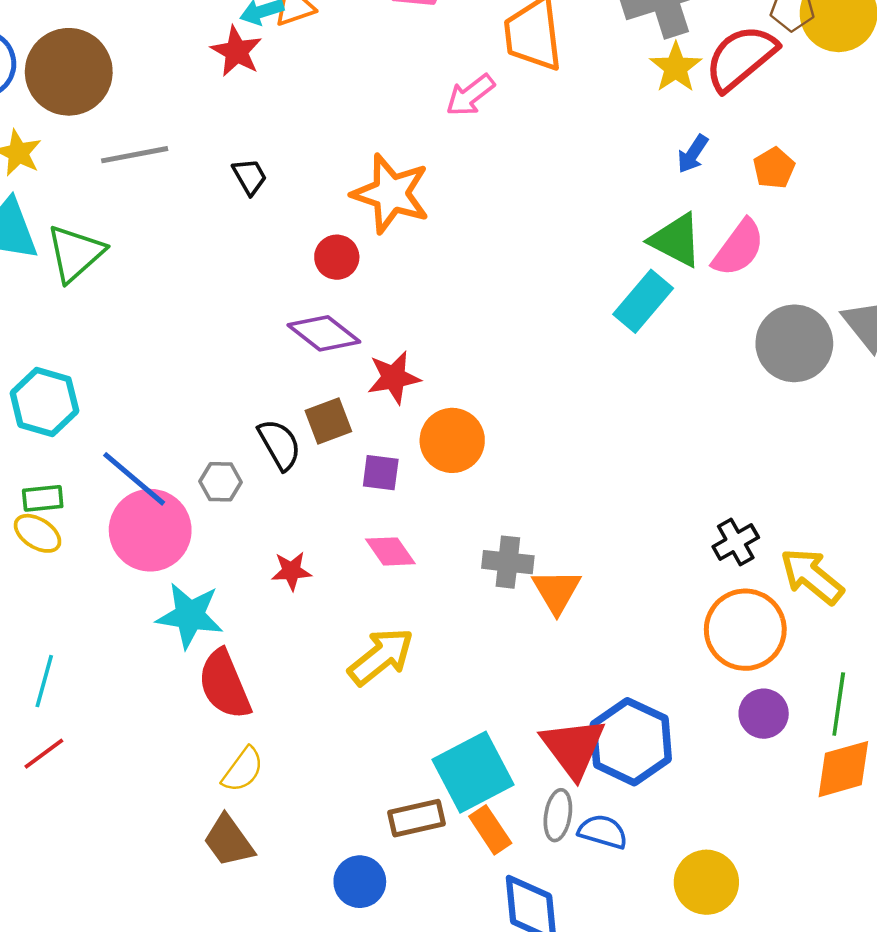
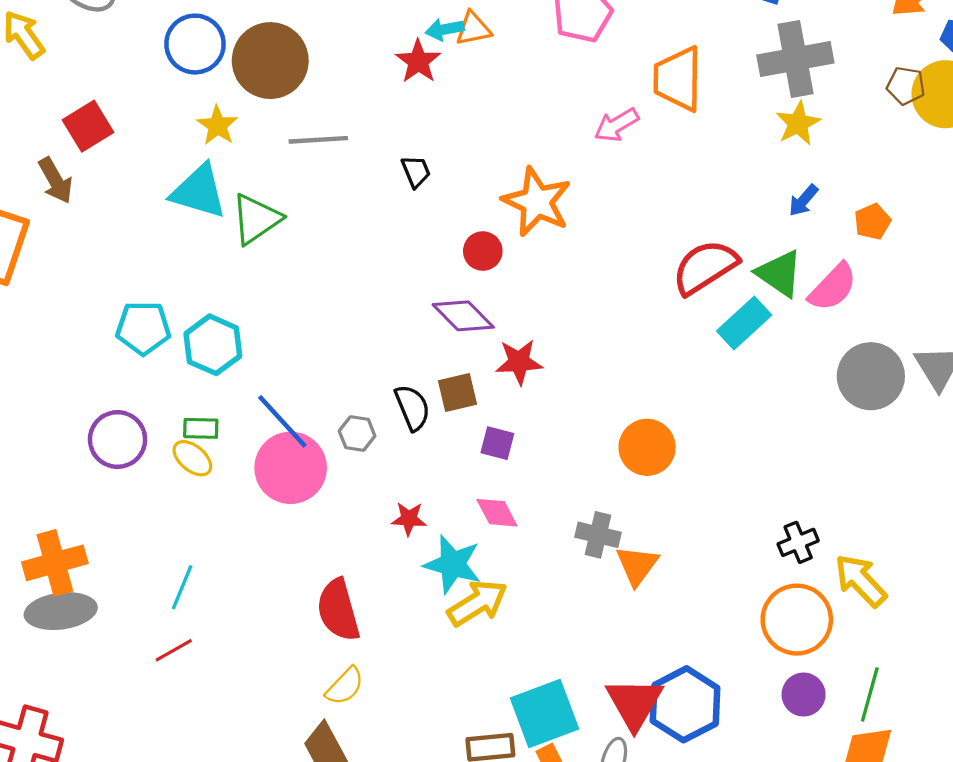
red semicircle: (741, 58) -> (705, 267), moved
orange circle: (452, 440) -> (647, 447), moved
cyan star: (190, 615) -> (453, 564), moved

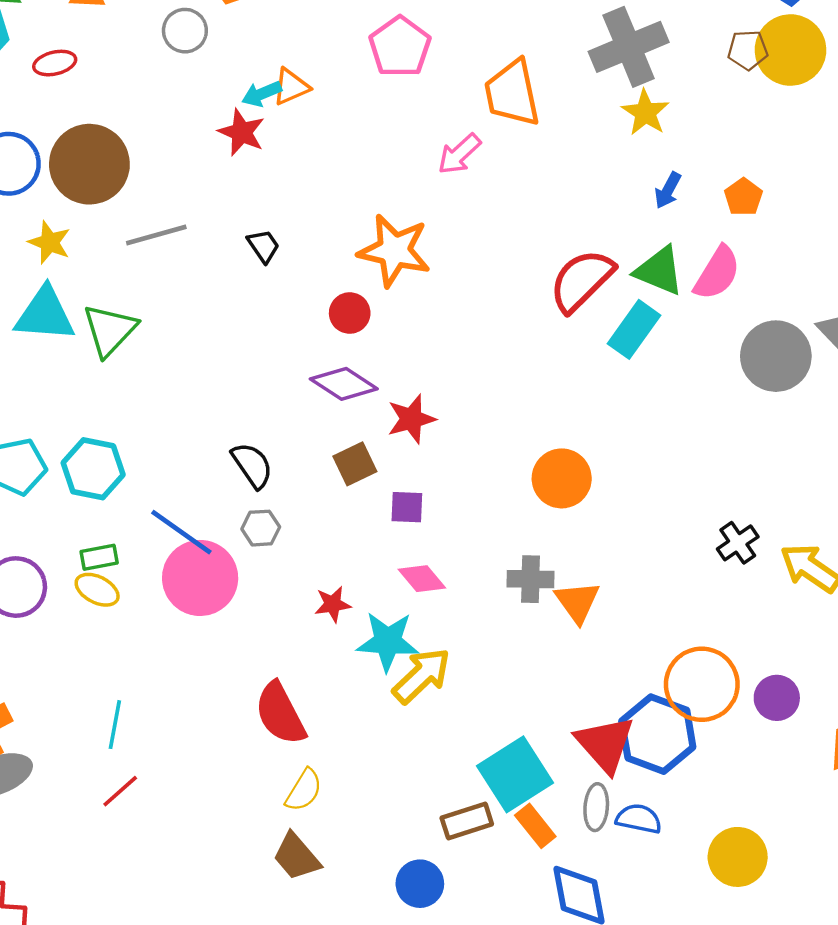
black semicircle: (412, 408) -> (252, 465), moved
orange circle: (797, 620) -> (702, 684), moved

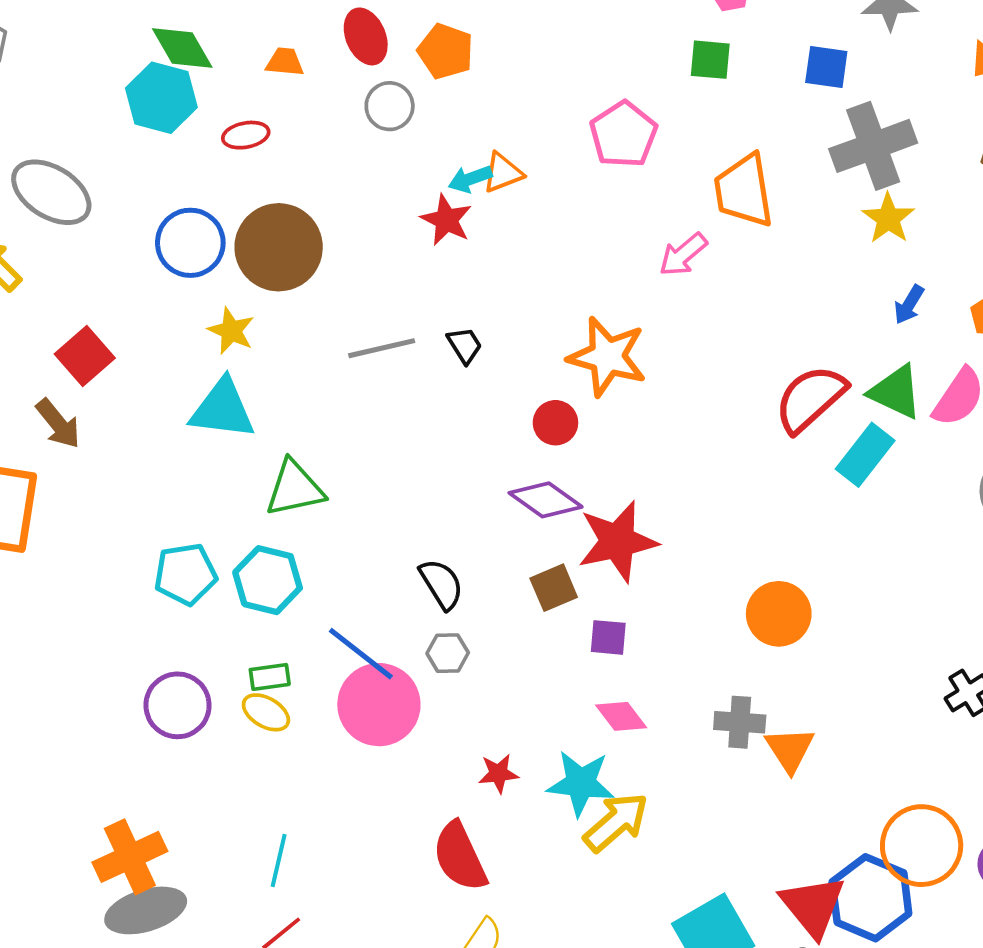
gray line: (156, 235) -> (382, 348), moved
green triangle: (110, 330) -> (295, 488), moved, turned 32
red star: (411, 419) -> (618, 541), size x1.5
red star: (333, 604) -> (498, 773), moved

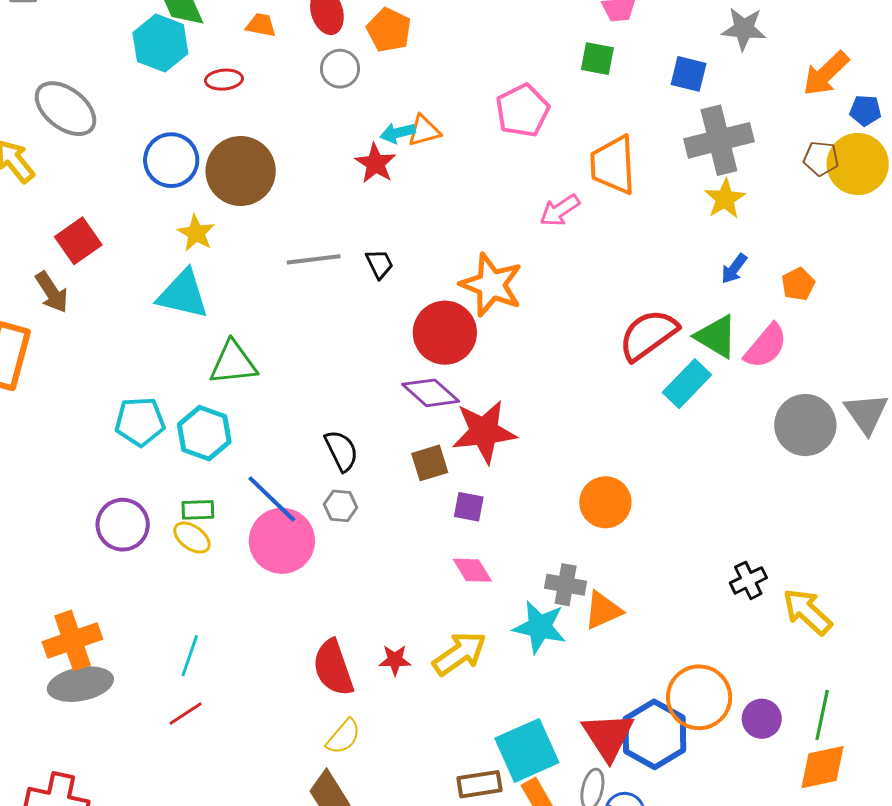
red circle: (555, 423) -> (445, 333), size x1.8
orange triangle: (790, 749) -> (603, 610), turned 33
red star: (498, 773) -> (395, 660), moved
cyan star: (581, 783) -> (540, 627), moved

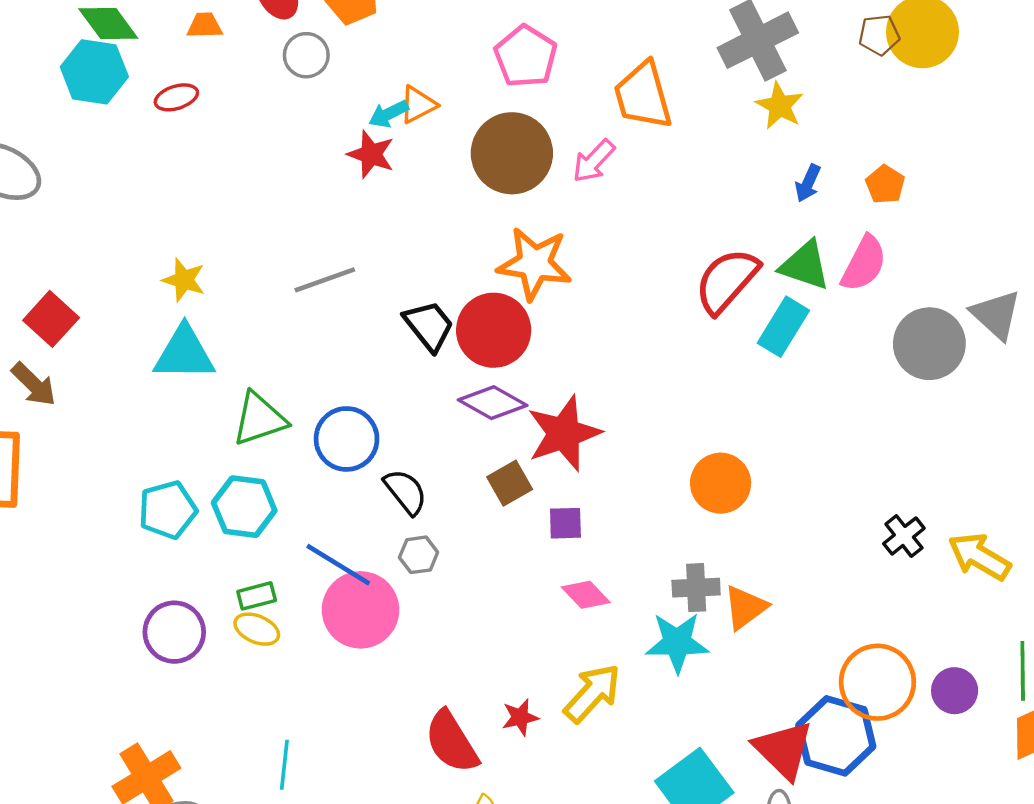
blue circle: (171, 160) -> (347, 439), moved
brown circle: (241, 171) -> (512, 153), moved
black trapezoid: (379, 264) -> (429, 326), moved, size x1.5

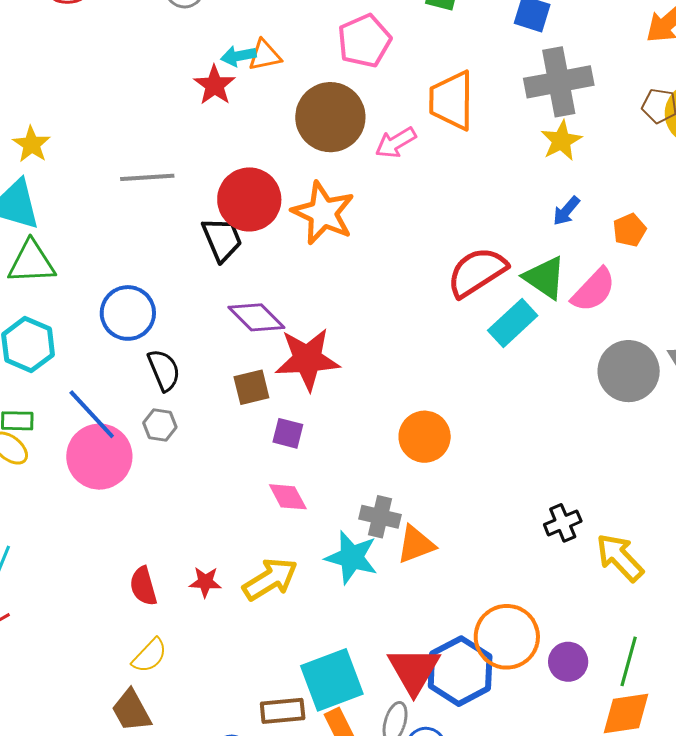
red circle: (494, 330) -> (249, 199), moved
green triangle: (259, 419) -> (32, 262), moved
red semicircle: (452, 742) -> (143, 586), size x0.7

